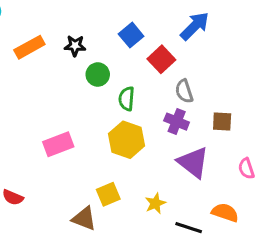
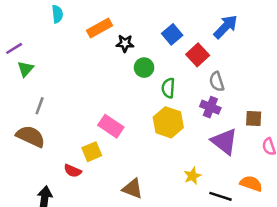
orange rectangle: (29, 47) -> (99, 28), moved
brown square: (222, 122) -> (254, 119), moved
pink rectangle: (58, 144) -> (111, 126), turned 55
yellow square: (108, 194) -> (92, 152), moved

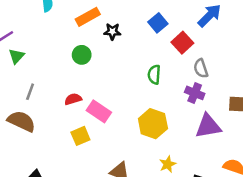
green circle: (144, 68) -> (82, 55), moved
yellow hexagon: (168, 122) -> (153, 124), moved
purple triangle: (224, 141) -> (208, 126), turned -48
red semicircle: (73, 171) -> (73, 99), moved, turned 140
yellow star: (192, 176) -> (168, 164), moved

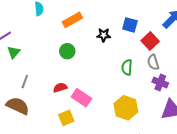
blue square: (158, 23) -> (130, 25), turned -35
black star: (112, 32) -> (104, 35), moved
gray semicircle: (201, 68) -> (153, 62), moved

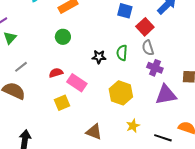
black star: (104, 35) -> (99, 57), moved
gray line: (25, 82) -> (21, 67), turned 32

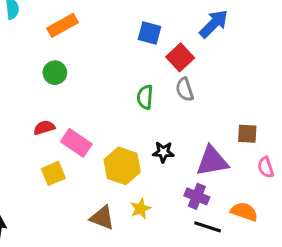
black star: (99, 57) -> (163, 152), moved
purple cross: (155, 68) -> (197, 196), moved
yellow hexagon: (121, 93) -> (122, 166), moved
yellow star: (133, 126) -> (140, 209), moved

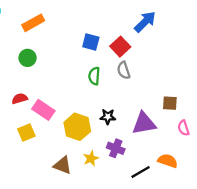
blue square: (150, 33) -> (91, 42), moved
purple cross: (197, 196) -> (116, 148), moved
black line: (208, 227) -> (141, 172), turned -48

